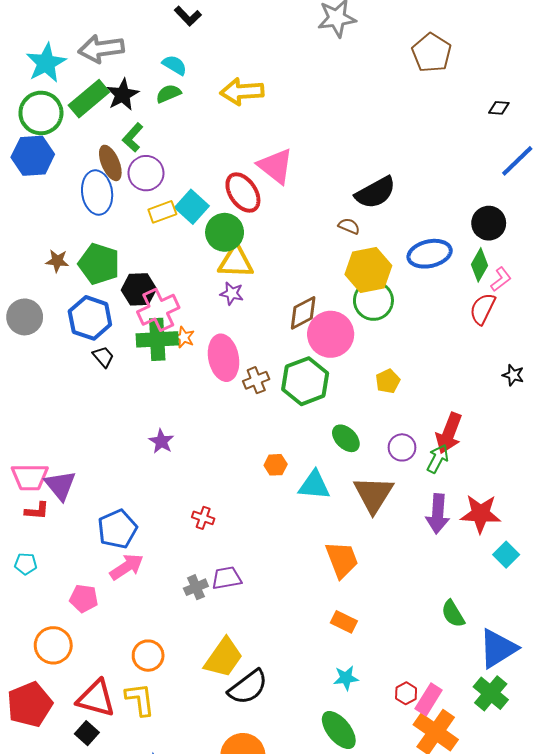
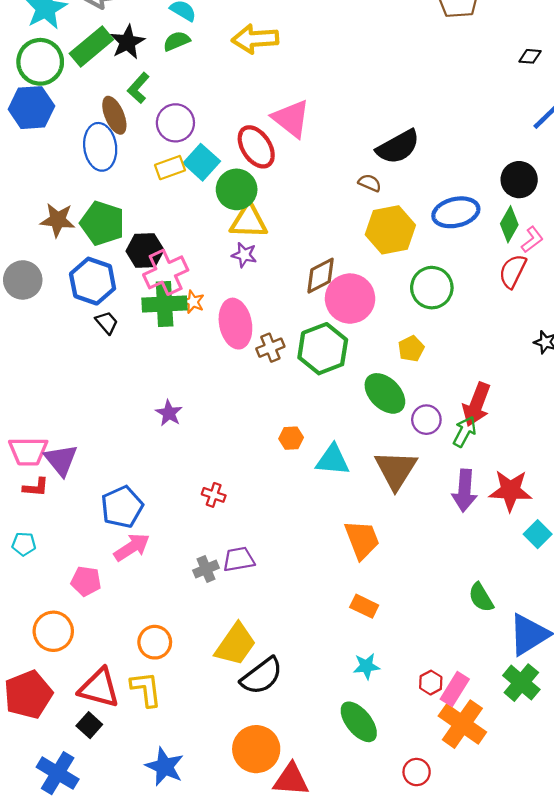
purple circle: (146, 173) -> (175, 123), moved
brown star: (57, 261) -> (58, 220), size x1.4
green circle: (373, 301) -> (432, 288), moved
green ellipse: (346, 438) -> (385, 393), moved, size x1.4

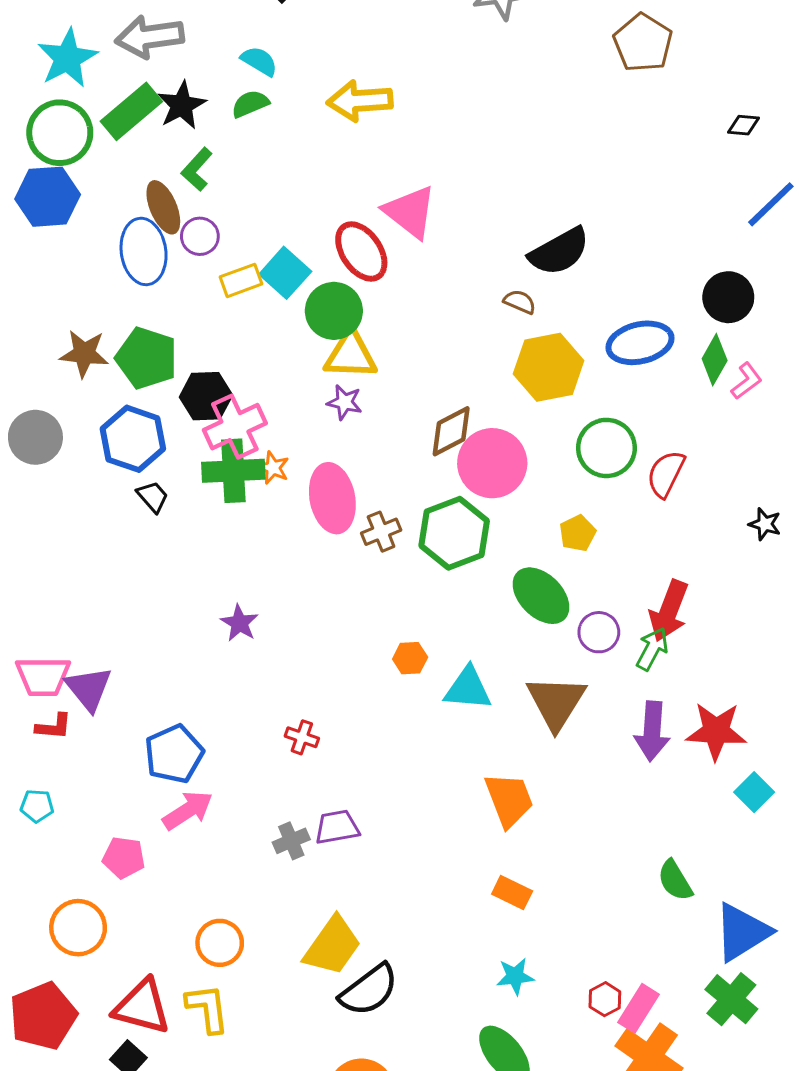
purple circle: (175, 123) -> (200, 236), moved, size x0.7
red semicircle: (513, 271) -> (666, 474), moved

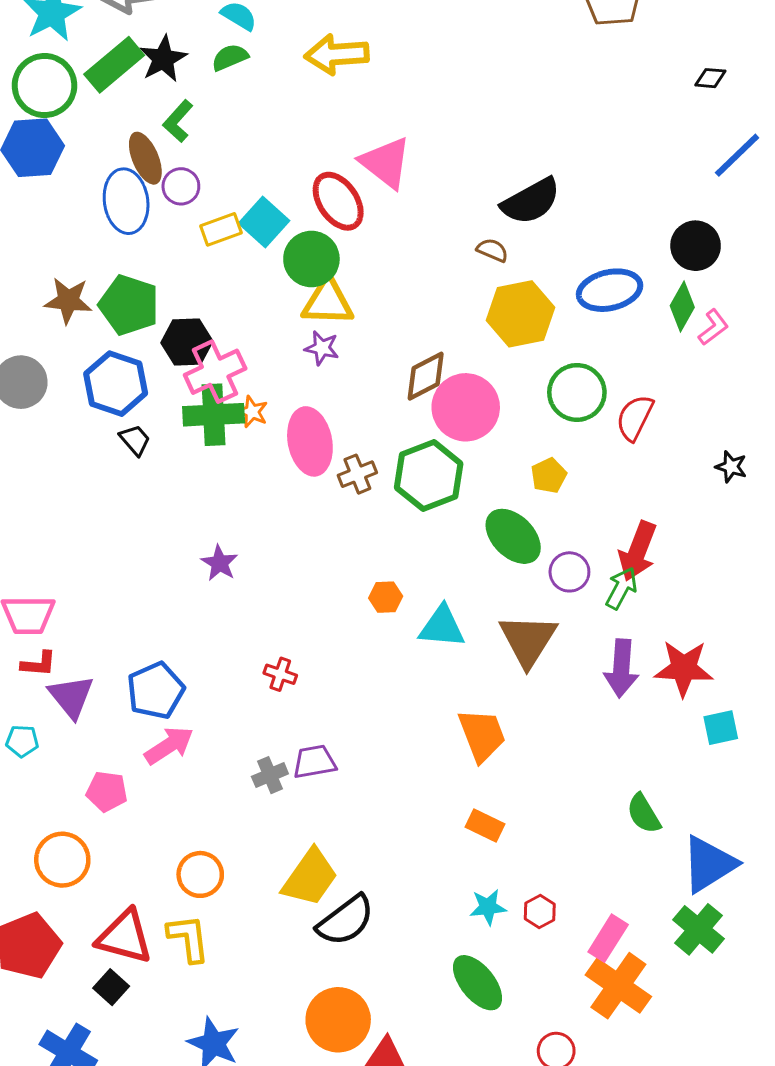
purple triangle: (89, 689) -> (71, 697), moved
cyan square: (754, 792) -> (721, 728), turned 33
red hexagon: (605, 999) -> (540, 912), moved

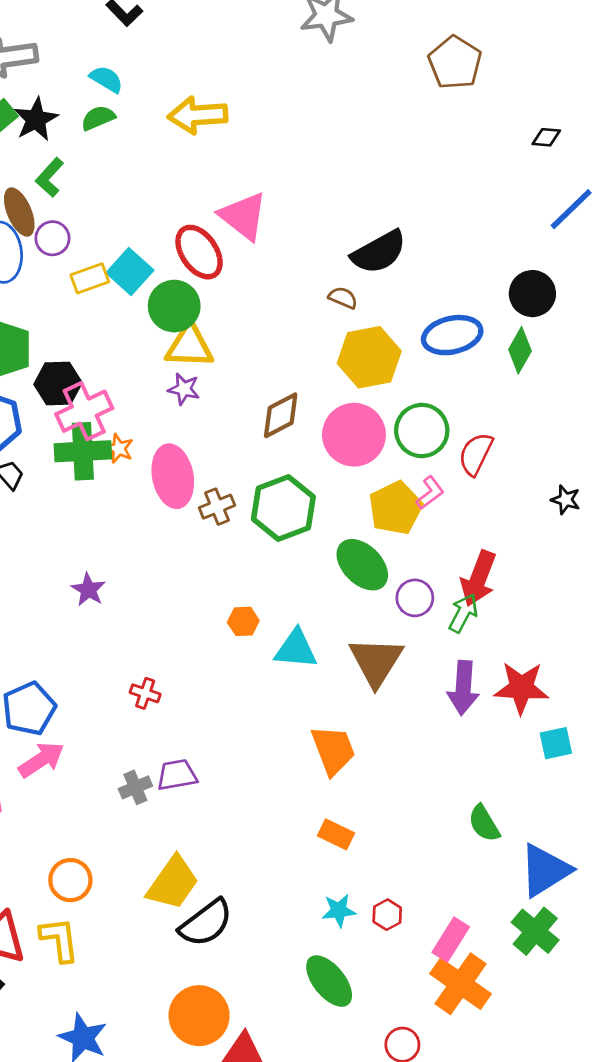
pink L-shape: (713, 327) -> (430, 493), moved
pink circle: (466, 407) -> (354, 435), moved
yellow pentagon: (549, 476) -> (395, 508), size x1.6

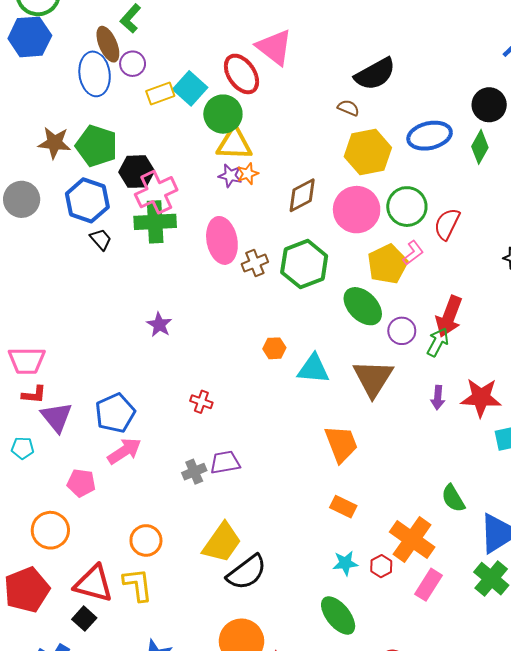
orange star: (119, 449) -> (248, 174), moved, turned 30
purple arrow: (463, 688) -> (438, 398), size x0.6
orange cross: (460, 984) -> (412, 539), moved

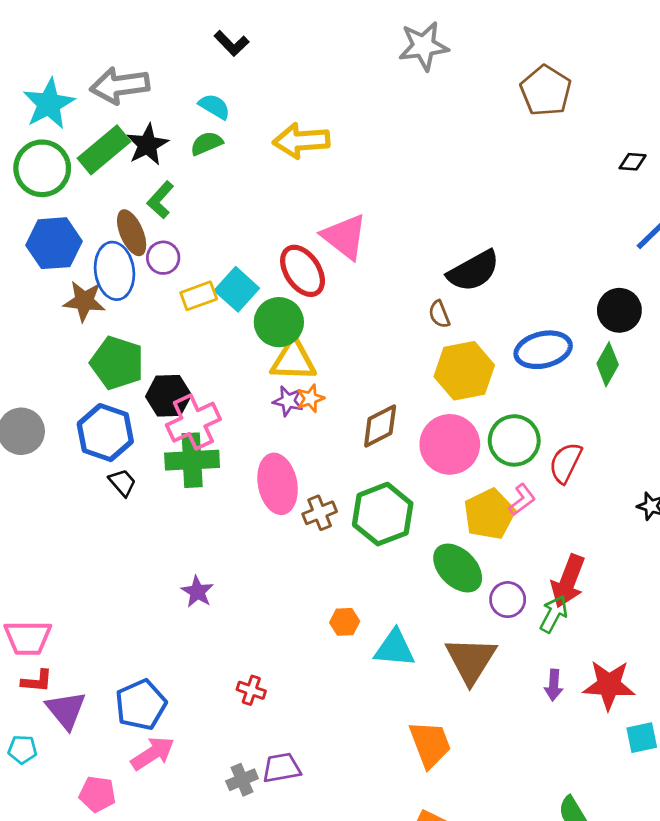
blue hexagon: (30, 37) -> (54, 243), moved
brown semicircle: (348, 108) -> (439, 314), turned -135
brown star: (54, 143) -> (84, 301), moved

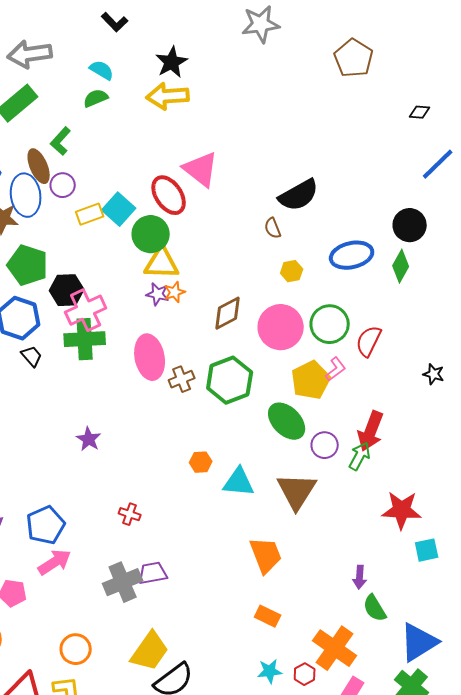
black star: (147, 145) -> (172, 62), moved
yellow hexagon: (464, 371) -> (292, 271), size x0.5
purple arrow: (554, 685) -> (360, 577), moved
gray cross: (242, 780) -> (123, 582), size x1.6

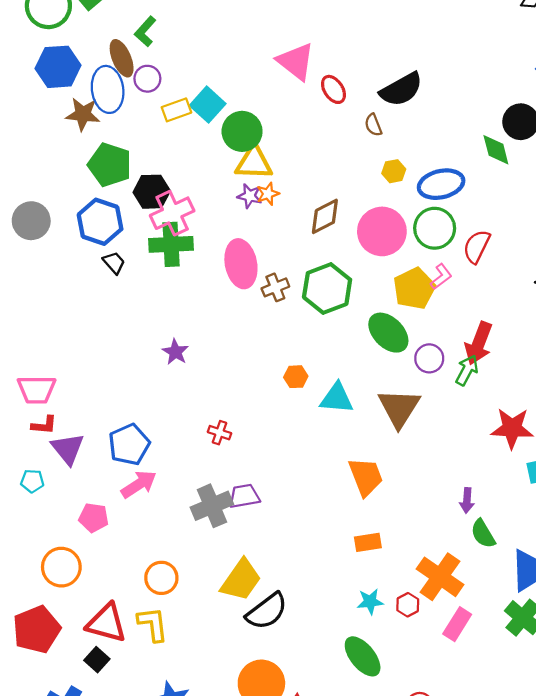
red ellipse: (169, 195) -> (333, 89), moved, size x0.7
blue ellipse: (352, 255) -> (441, 184), moved
green diamond: (401, 266) -> (496, 150), moved, turned -44
orange rectangle: (268, 616) -> (368, 542), turned -35

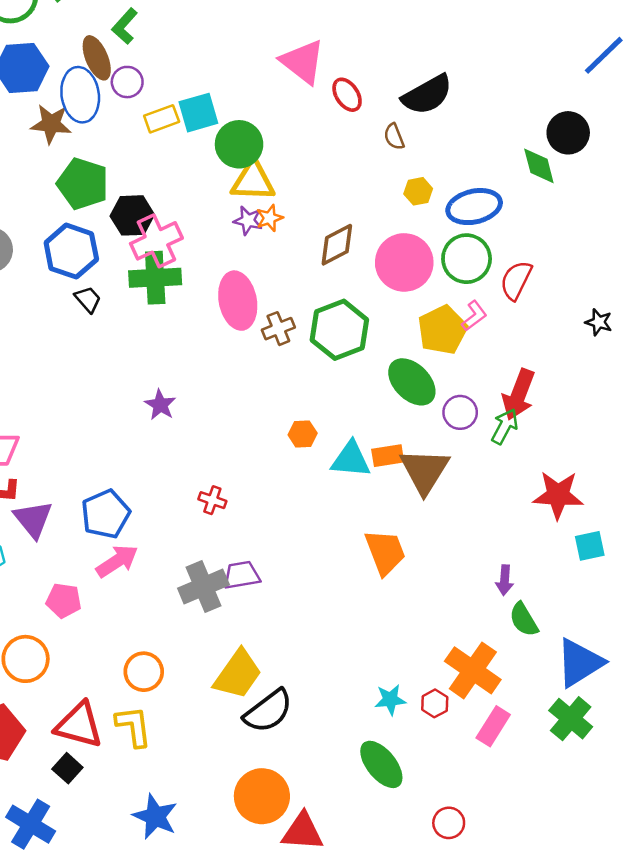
cyan square: (208, 105) -> (198, 113), turned 32
orange rectangle: (368, 542) -> (388, 456), moved

